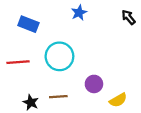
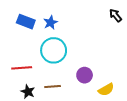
blue star: (79, 13) -> (51, 23), moved
red line: (18, 62) -> (22, 68), moved

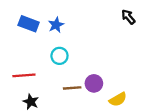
cyan circle: (54, 50) -> (59, 56), size x0.6
brown line: (53, 86) -> (72, 88), moved

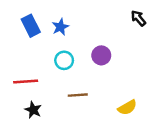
blue rectangle: (29, 24) -> (31, 26), turned 42
purple circle: (94, 83) -> (101, 55), moved

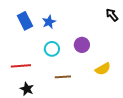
yellow semicircle: (127, 107) -> (103, 69), moved

